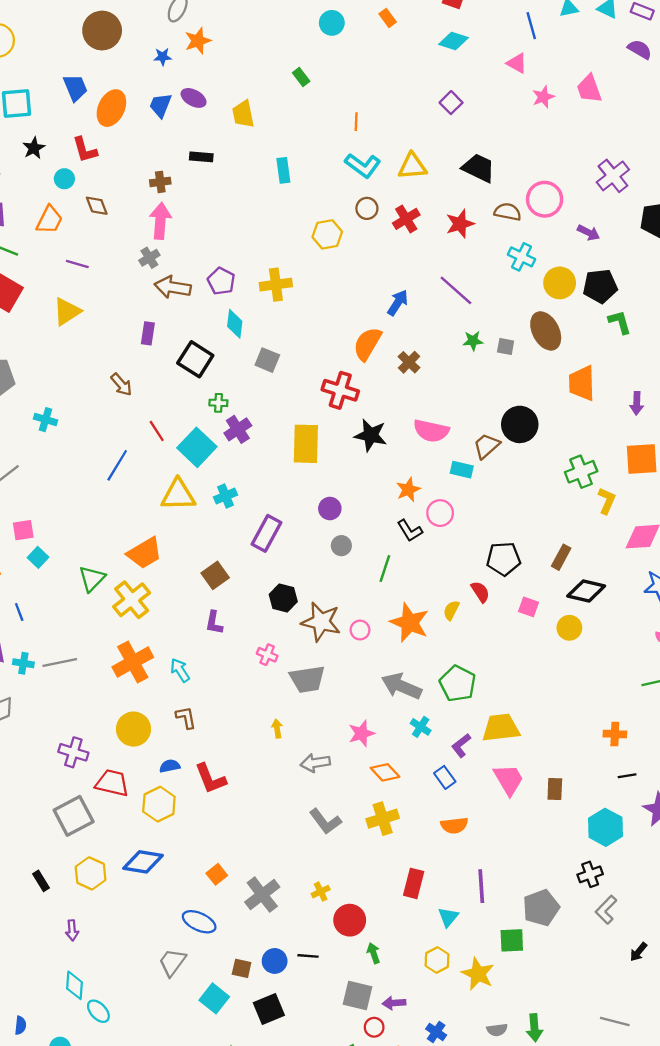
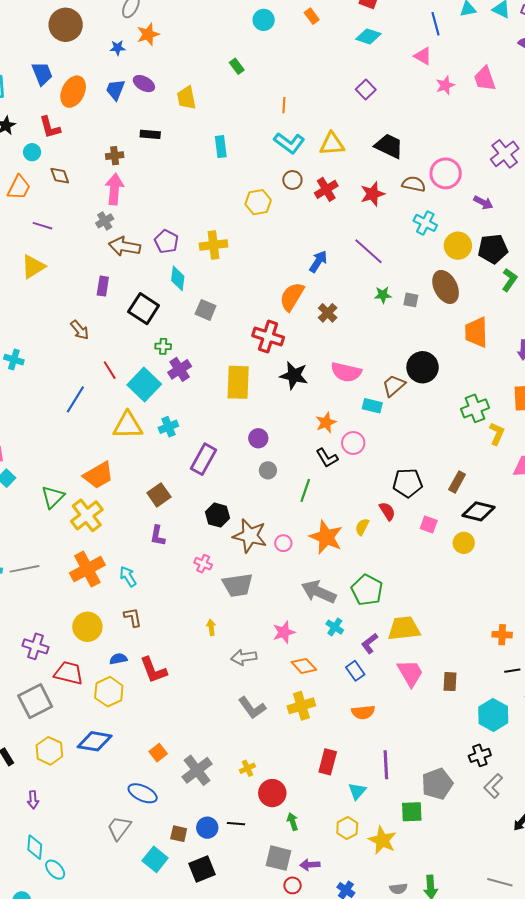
green L-shape: (620, 322) -> (509, 280), turned 50

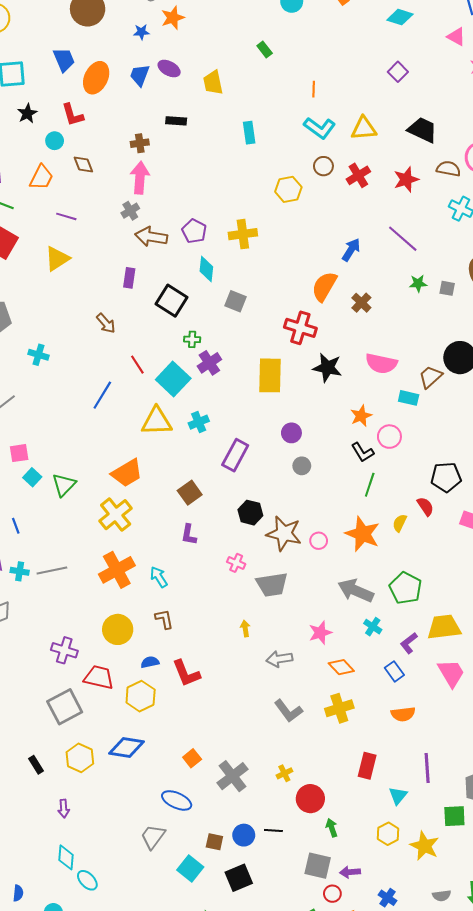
green line: (305, 490) -> (370, 485), moved
green triangle: (53, 497) -> (64, 485), moved

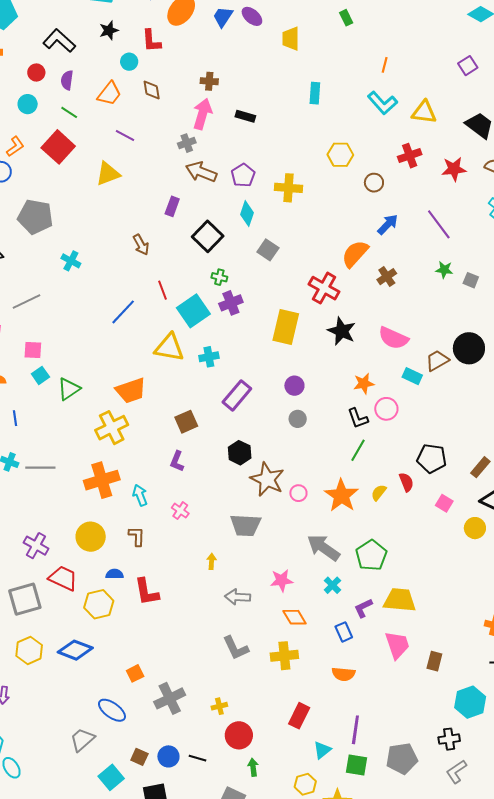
black rectangle: (176, 121) -> (245, 116), moved
brown circle: (323, 166) -> (374, 183), moved
pink cross: (236, 563) -> (180, 511), moved
green square: (454, 816) -> (356, 765), moved

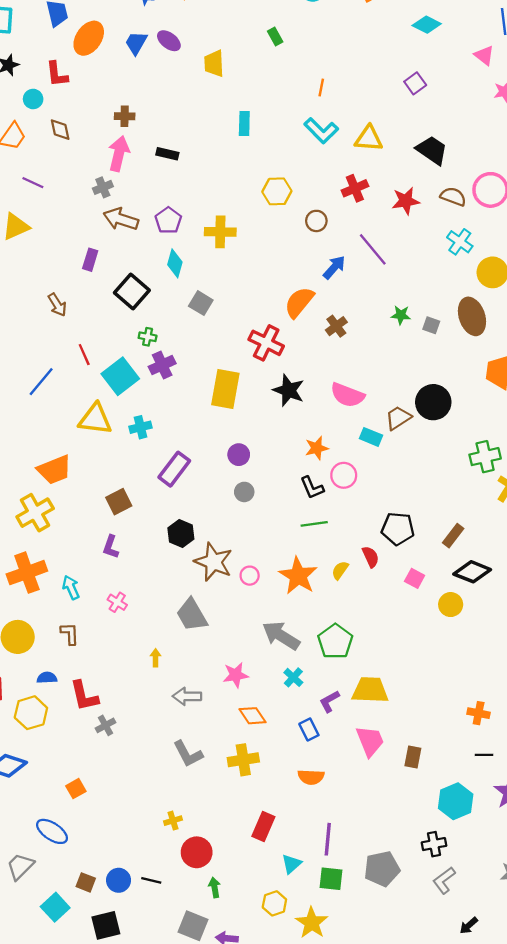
purple line: (439, 224) -> (373, 249), moved
green line: (358, 450) -> (314, 524), turned 55
gray trapezoid: (246, 525) -> (192, 615), turned 60
gray cross: (170, 698) -> (106, 725), moved, size x0.6

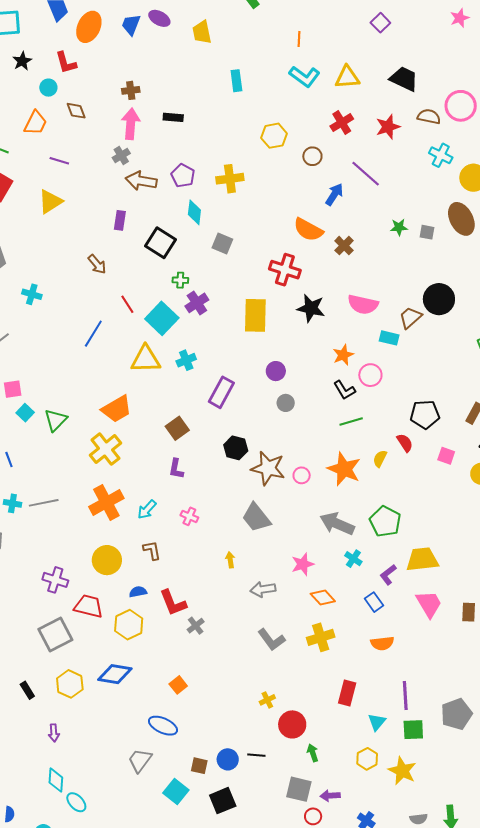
orange semicircle: (299, 302) -> (308, 230), turned -92
cyan arrow: (71, 587) -> (147, 510), turned -105

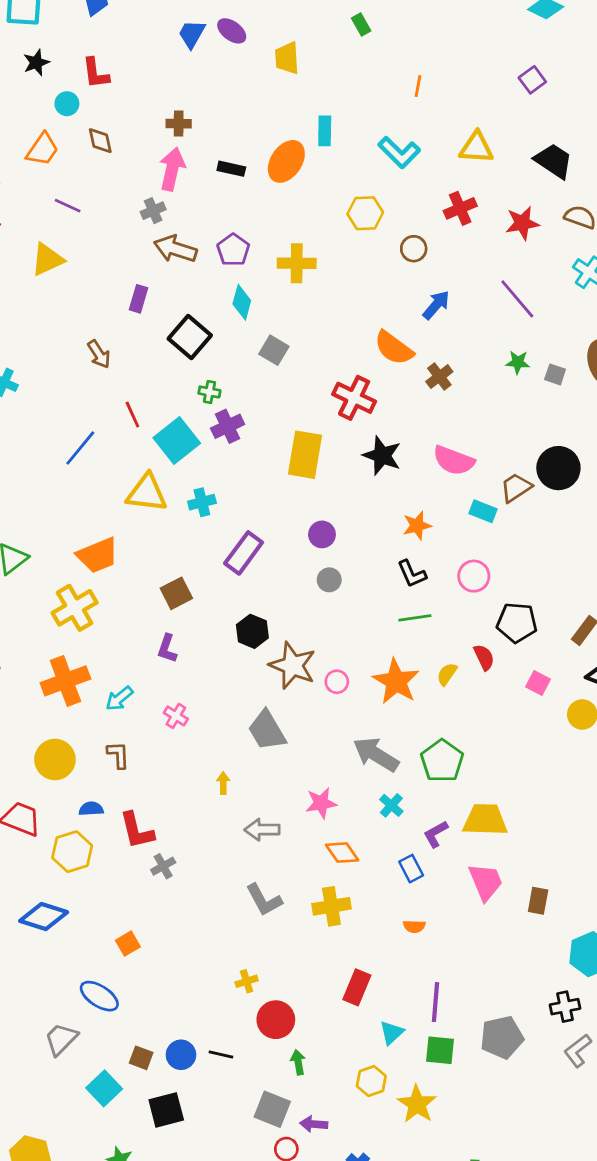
orange ellipse: (89, 27) -> (286, 161), moved
cyan L-shape: (305, 77) -> (399, 152), moved
purple line: (366, 174) -> (517, 299), moved
pink circle: (370, 375) -> (474, 576), moved
orange semicircle: (382, 643) -> (414, 926), size x0.7

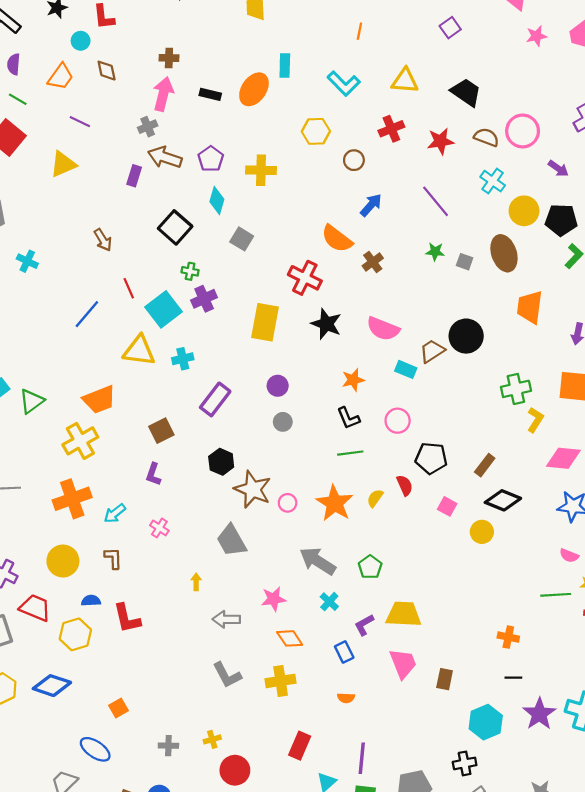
purple rectangle: (139, 299) -> (134, 176), moved
green pentagon: (442, 761) -> (370, 567), size x0.7
gray cross: (163, 866) -> (168, 746), moved, turned 30

